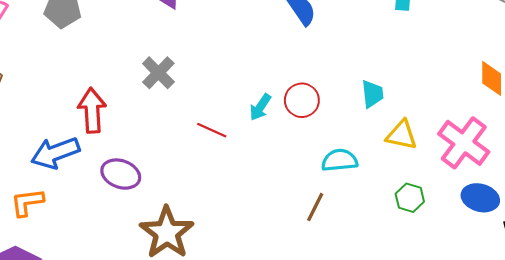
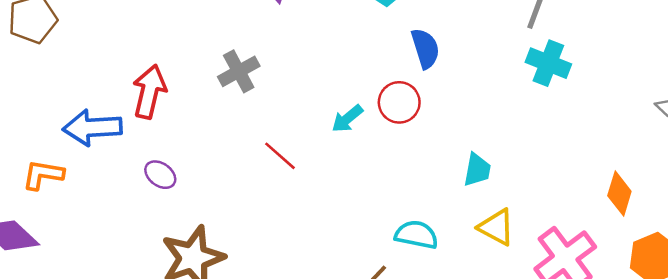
red circle: (302, 100) -> (399, 102), moved
cyan arrow: (260, 107) -> (347, 119), moved
purple ellipse: (121, 174) -> (160, 175), size x0.7

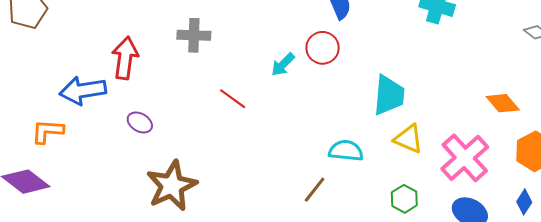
gray cross: (239, 71) -> (194, 35), turned 36
cyan trapezoid: (477, 170) -> (389, 95), size x1.5
orange diamond: (619, 193) -> (503, 103), turned -52

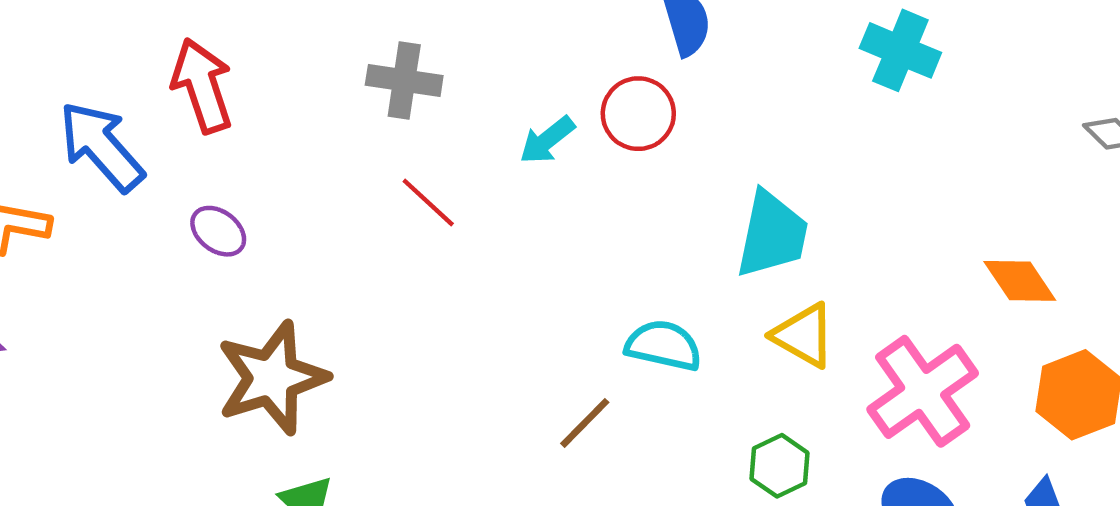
gray cross: (194, 35) -> (404, 80), moved
red arrow: (125, 58) -> (202, 86), turned -33
blue arrow: (83, 90) -> (101, 146), turned 51

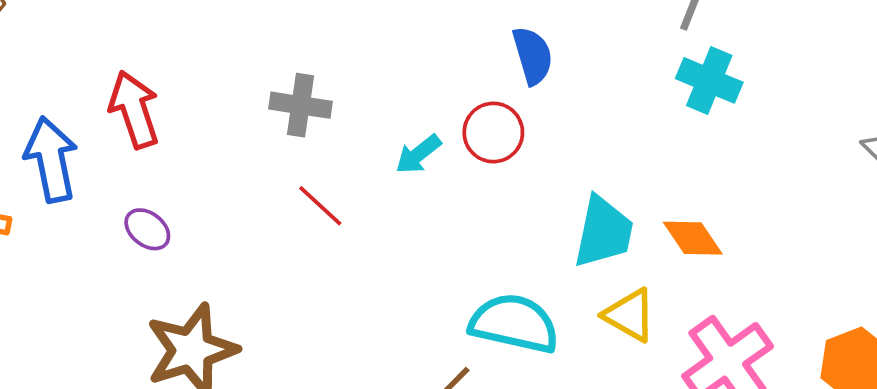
blue arrow: (101, 146) -> (51, 159), turned 30
orange diamond: (1020, 281) -> (693, 238), moved
cyan semicircle: (664, 345) -> (514, 323), size x1.4

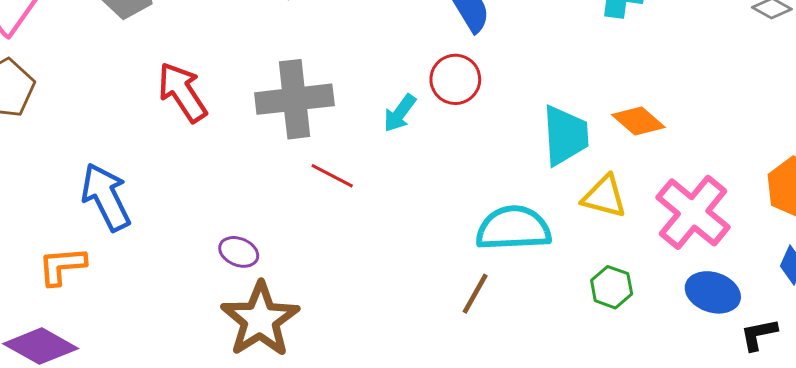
gray cross: (300, 105) -> (294, 99), size x1.5
red arrow: (134, 109) -> (182, 92), moved
purple ellipse: (147, 229) -> (239, 252), moved

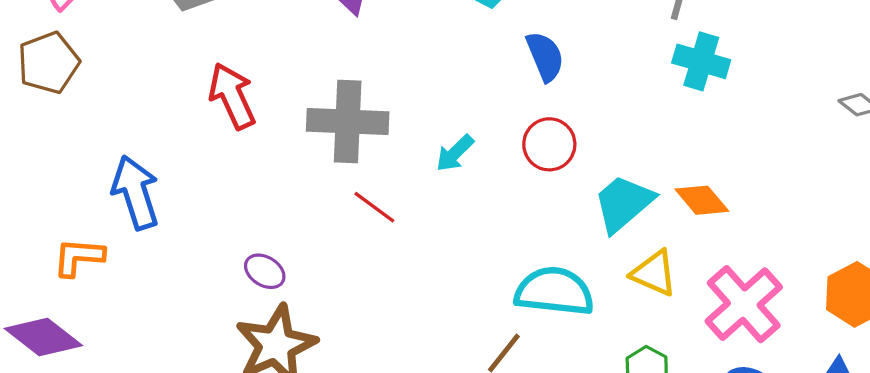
red circle: (455, 79) -> (549, 144), moved
cyan trapezoid: (565, 135) -> (623, 203), turned -136

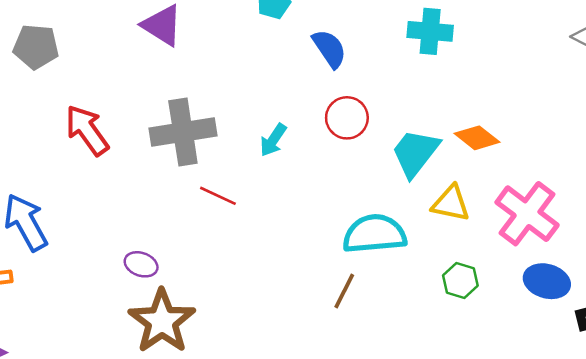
cyan cross: (701, 61) -> (430, 31), moved

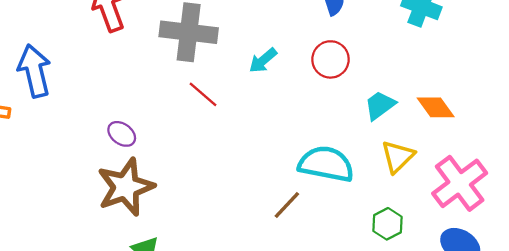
cyan trapezoid: (415, 153) -> (380, 105), size x0.7
yellow triangle: (451, 203) -> (398, 157), turned 48

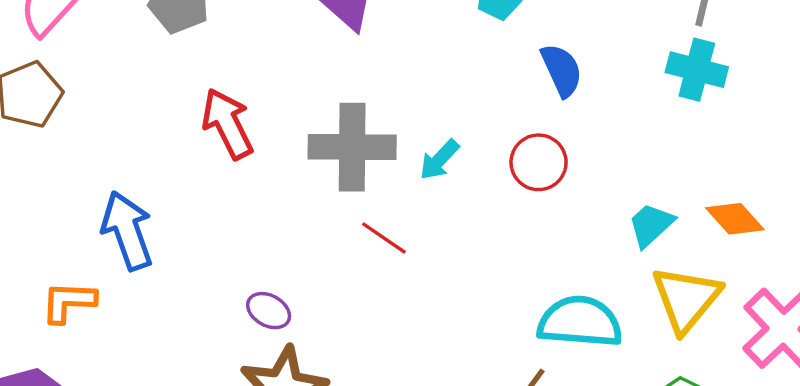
red circle: (330, 59) -> (539, 162), moved
cyan arrow: (263, 61) -> (439, 160), moved
yellow triangle: (398, 157) -> (686, 299), size x1.4

